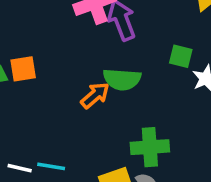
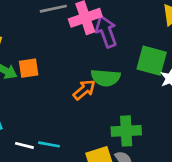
green square: (181, 56) -> (152, 61), size x1.6

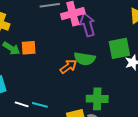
green square: (152, 61) -> (119, 48), turned -30

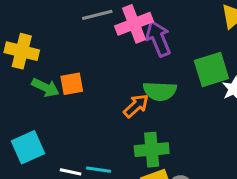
green cross: (97, 99) -> (152, 150), moved

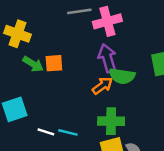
purple arrow: (158, 38) -> (107, 58), moved

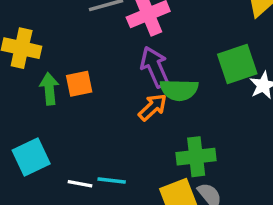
green arrow: (33, 64) -> (49, 89), turned -120
green cross: (111, 121) -> (196, 157), moved

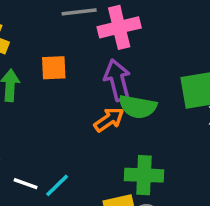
orange square: (79, 84) -> (54, 68), moved
cyan line: (112, 181) -> (57, 185), turned -60

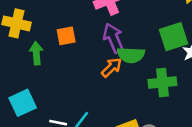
green cross: (144, 175) -> (162, 82), moved

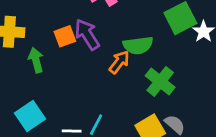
purple arrow: (113, 38) -> (87, 34), moved
green cross: (162, 82) -> (160, 81), moved, turned -36

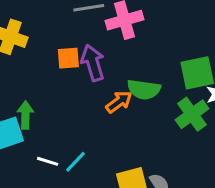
green arrow: (36, 60) -> (25, 115), moved
green cross: (160, 81) -> (192, 114), moved

